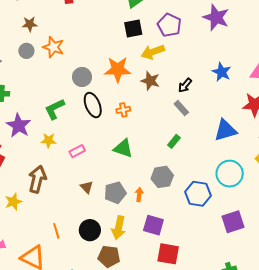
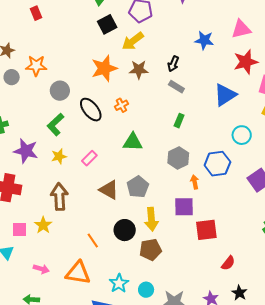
gray circle: (82, 77) -> (60, 91), moved
cyan circle: (230, 174) -> (242, 135), size x0.7
brown triangle: (87, 187) -> (109, 190), size x1.5
orange arrow: (139, 194) -> (195, 182), moved

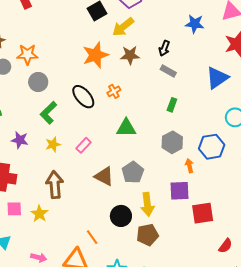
gray circle: (60, 91) -> (38, 82), moved
purple star: (26, 151) -> (20, 140), size x0.7
pink square: (20, 229) -> (14, 209), moved
orange line: (93, 241) -> (92, 237), moved

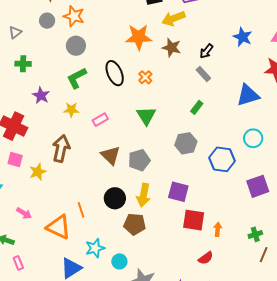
orange cross: (114, 91) -> (145, 77), turned -32
green triangle: (126, 128) -> (146, 116), turned 40
orange arrow: (189, 166) -> (218, 229), moved

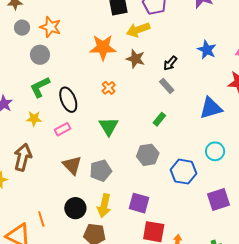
orange star: (74, 16) -> (50, 27), moved
gray circle: (47, 21) -> (22, 28), moved
black ellipse: (115, 73) -> (68, 100), moved

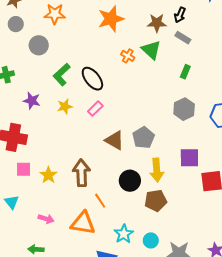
gray circle: (22, 28) -> (16, 24), moved
gray circle: (40, 55) -> (39, 45), moved
brown star: (136, 59) -> (157, 23), moved
green triangle: (109, 126) -> (151, 50), moved
brown arrow: (23, 157) -> (81, 173), moved

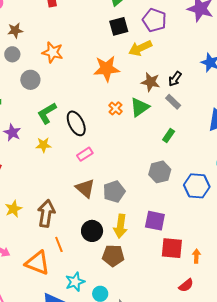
green triangle: (151, 50) -> (140, 107), turned 30
pink rectangle: (95, 109) -> (85, 154), moved

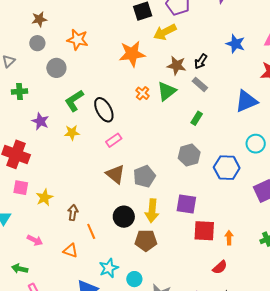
brown arrow: (46, 213) -> (73, 213), moved, size x0.6
orange triangle: (37, 263) -> (70, 251), size x0.6

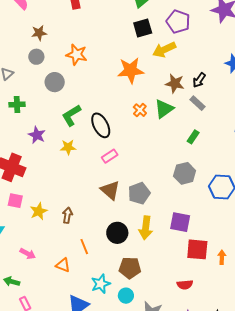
brown arrow: (73, 213) -> (67, 215), moved
brown pentagon: (146, 240) -> (130, 268), moved
red semicircle: (220, 267) -> (185, 285), moved, turned 35

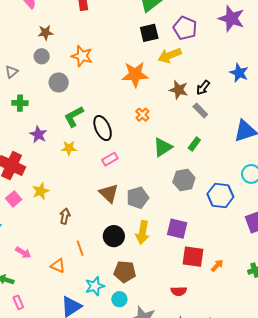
green triangle: (164, 109) -> (163, 147), moved
pink square: (15, 201) -> (14, 199), turned 35
yellow star: (39, 211) -> (41, 191), moved
orange arrow: (222, 257) -> (217, 266), turned 40

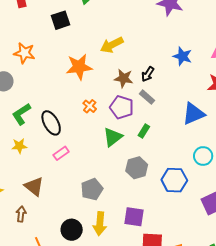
purple pentagon: (185, 28) -> (122, 107), moved
black square: (149, 33) -> (61, 20), moved
brown triangle: (109, 193) -> (34, 186), moved

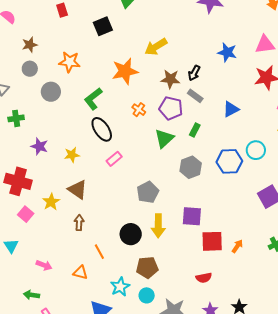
green L-shape: (21, 114) -> (93, 99), moved
blue triangle: (193, 114) -> (231, 109), moved, size x0.7
blue hexagon: (174, 180) -> (229, 161), moved
brown triangle: (34, 186) -> (78, 190), moved

